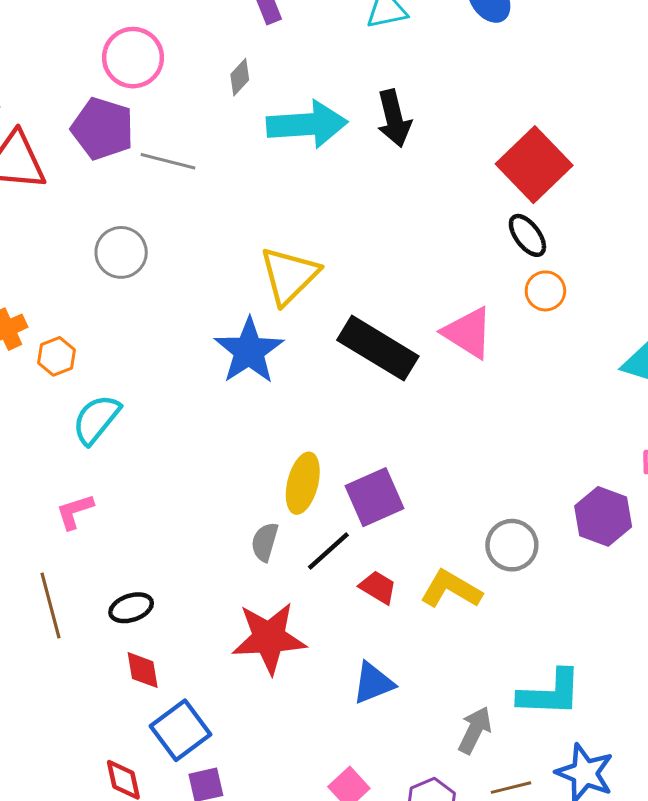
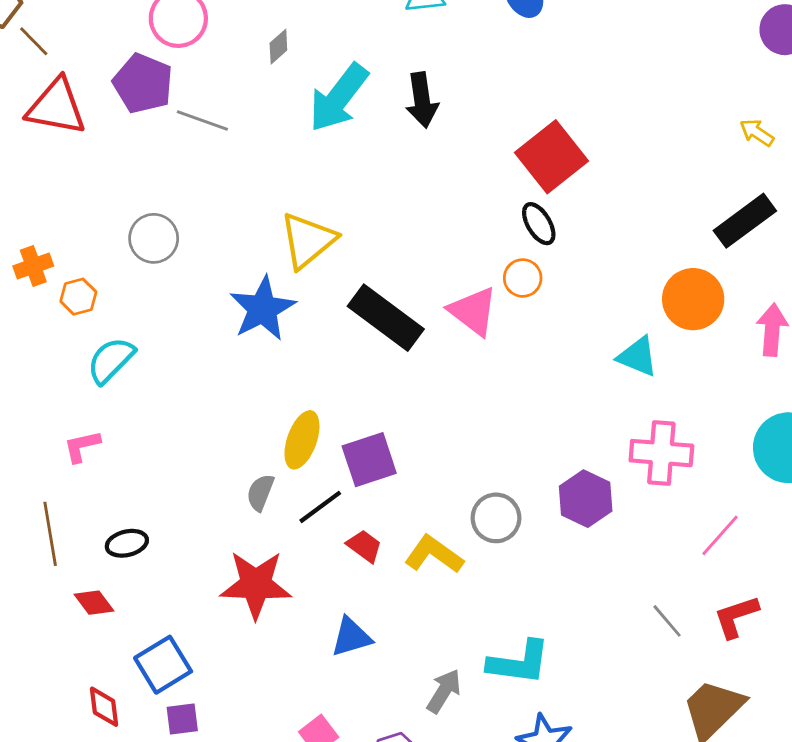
cyan arrow: (307, 124) -> (338, 98), turned 126
gray circle: (121, 252) -> (154, 238), moved
orange circle: (545, 291) -> (523, 278), moved
red diamond: (143, 670) -> (94, 603), moved, turned -33

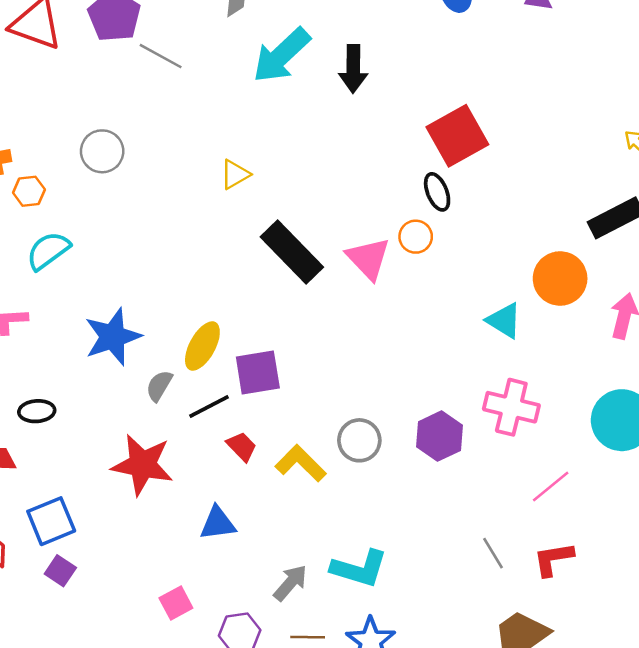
yellow triangle: (308, 240) -> (235, 174), size x0.6
blue star: (263, 309) -> (113, 337), moved
purple square: (182, 719) -> (60, 571), turned 32

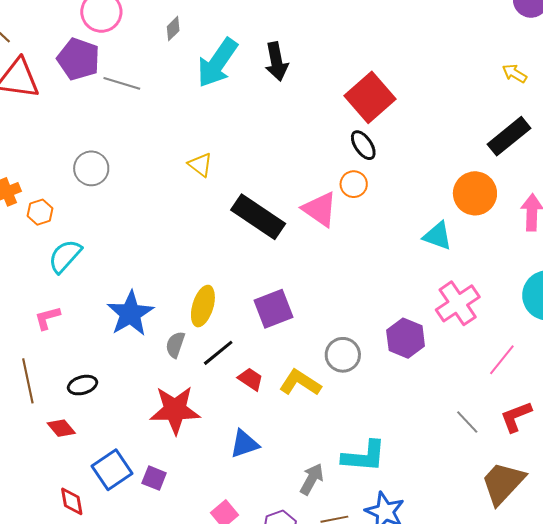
yellow triangle: (235, 174) -> (200, 165), turned -40
purple square: (258, 372) -> (273, 309), moved
pink cross: (511, 407) -> (458, 303), turned -36
purple square: (60, 571) -> (154, 478), moved

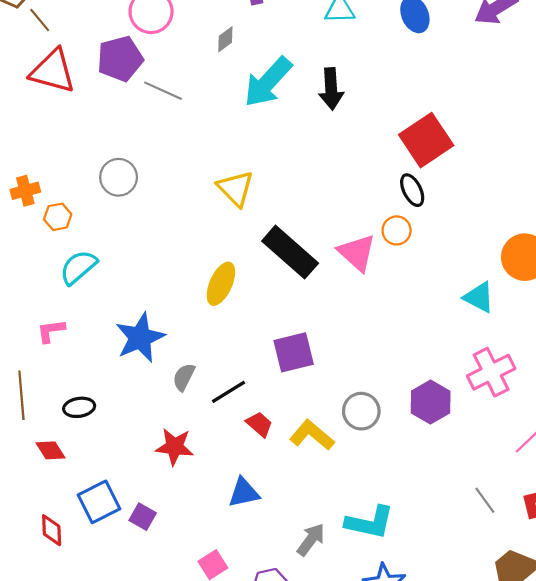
purple pentagon: (78, 59) -> (120, 59), turned 30
yellow triangle: (200, 165) -> (236, 188), size x1.4
yellow ellipse: (203, 306) -> (221, 284), moved
red star: (175, 410) -> (175, 447), size x0.7

